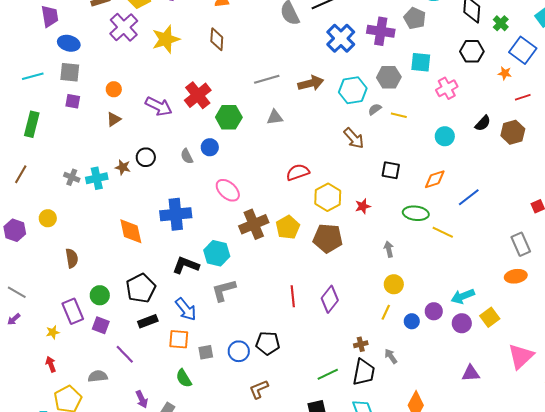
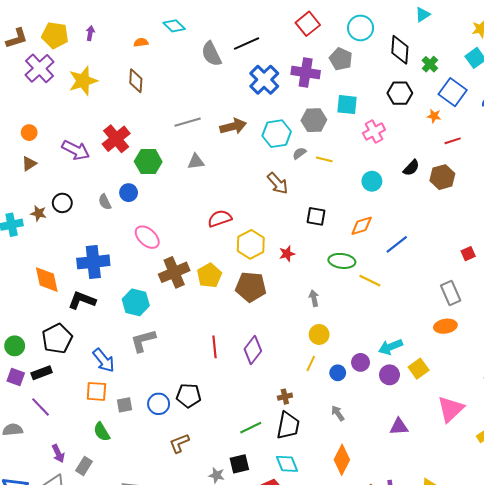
black L-shape: (186, 265) -> (82, 300), moved
black rectangle: (148, 321) -> (42, 373), moved
gray arrow: (391, 356) -> (338, 413), moved

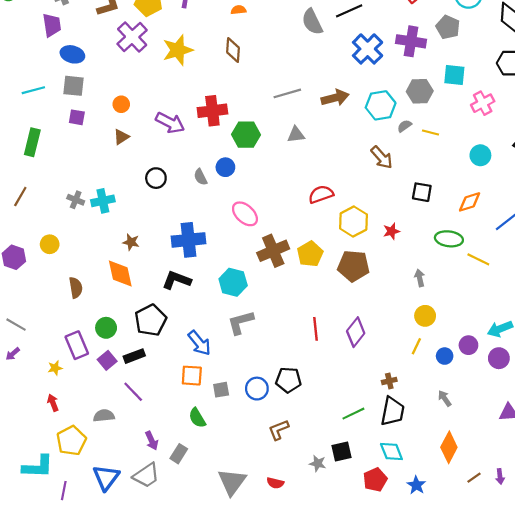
red cross: (116, 139) -> (212, 111), turned 32
brown star: (38, 213) -> (131, 242), moved
orange diamond: (47, 280) -> (120, 274), moved
purple square: (16, 377) -> (107, 360), turned 30

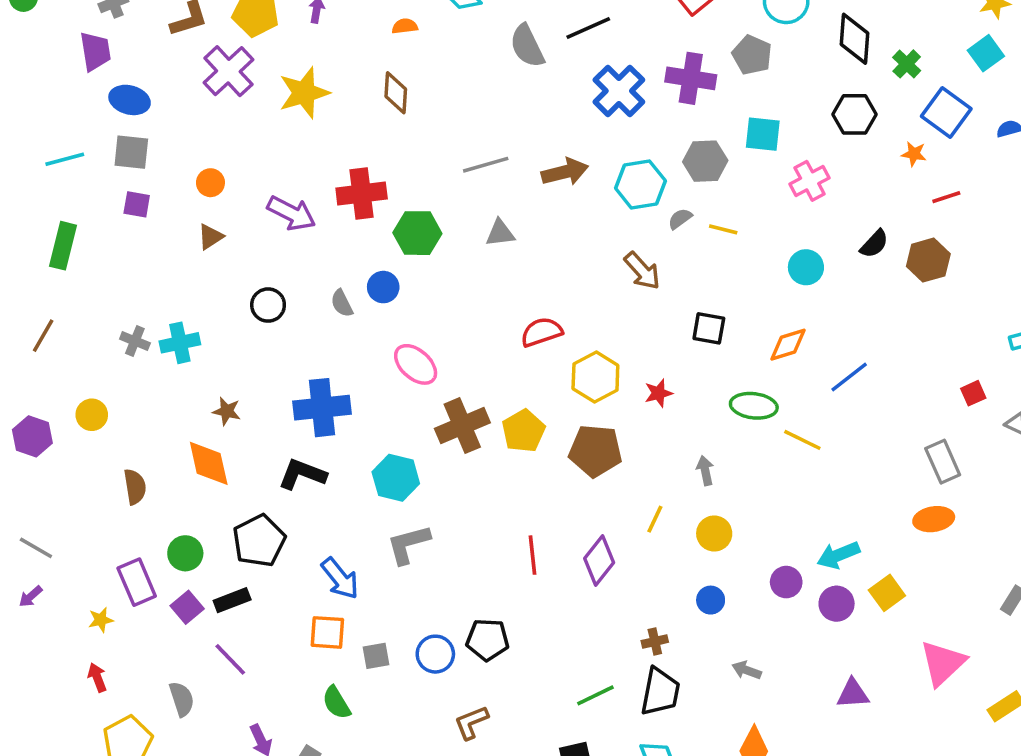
yellow line: (416, 346) -> (655, 519), moved
blue circle: (445, 356) -> (711, 600), moved
gray arrow: (445, 398) -> (747, 670), turned -35
gray semicircle: (104, 416) -> (182, 699), turned 78

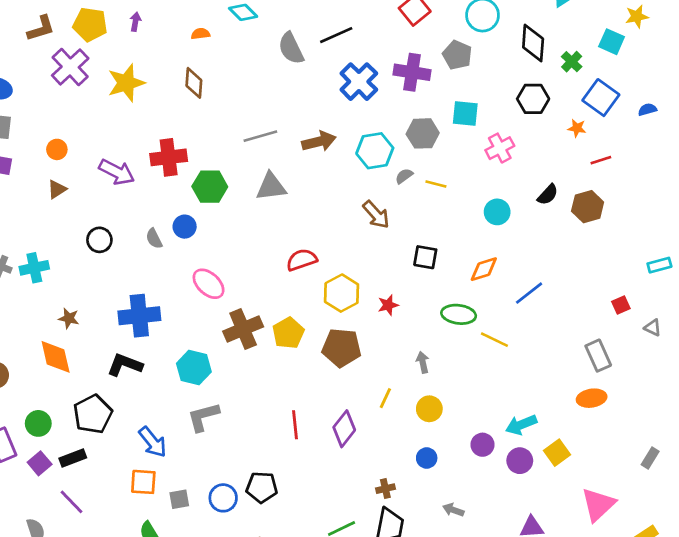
cyan square: (986, 53) -> (612, 42), moved, turned -30
gray triangle: (500, 233) -> (271, 187), size x1.4

